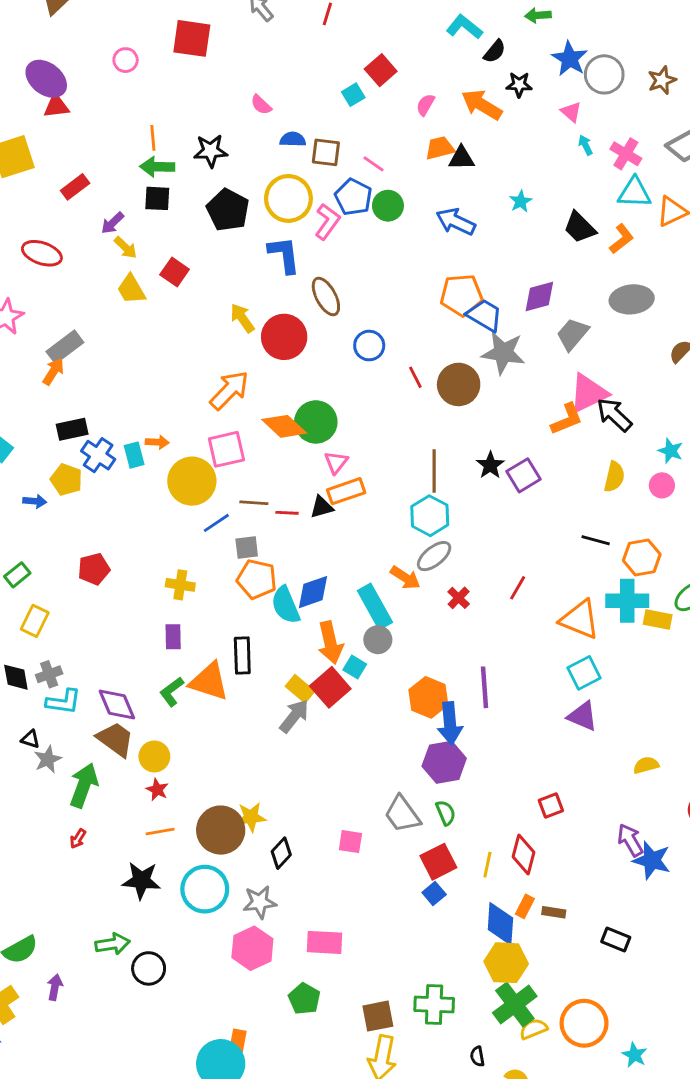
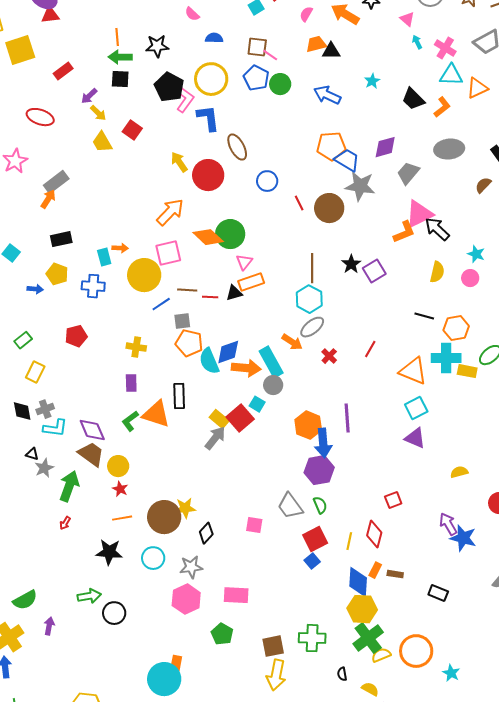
brown square: (326, 152) -> (257, 47), moved
pink L-shape: (327, 222) -> (185, 100), moved
blue cross: (98, 455) -> (93, 286), moved, turned -30
orange arrow: (330, 643) -> (246, 368), moved, turned -72
cyan circle: (205, 889) -> (153, 558), size x0.7

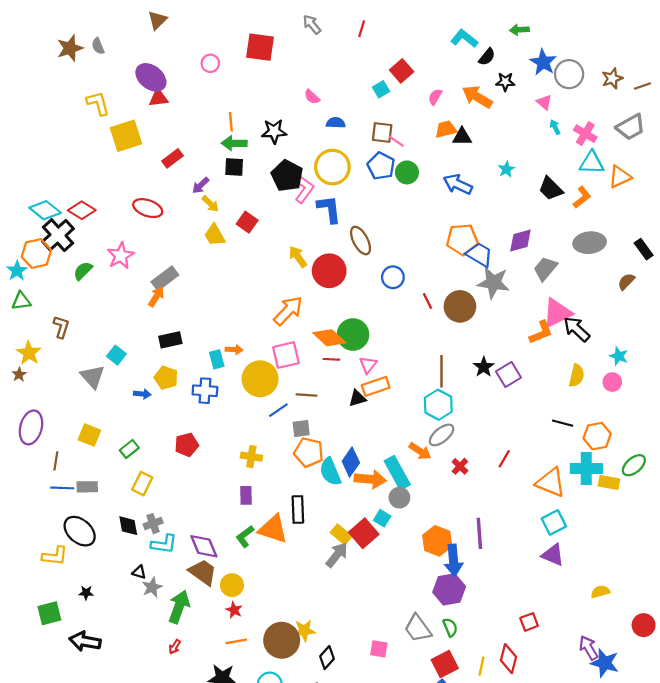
red line: (210, 297) -> (331, 359), moved
blue diamond: (228, 352) -> (351, 462), turned -36

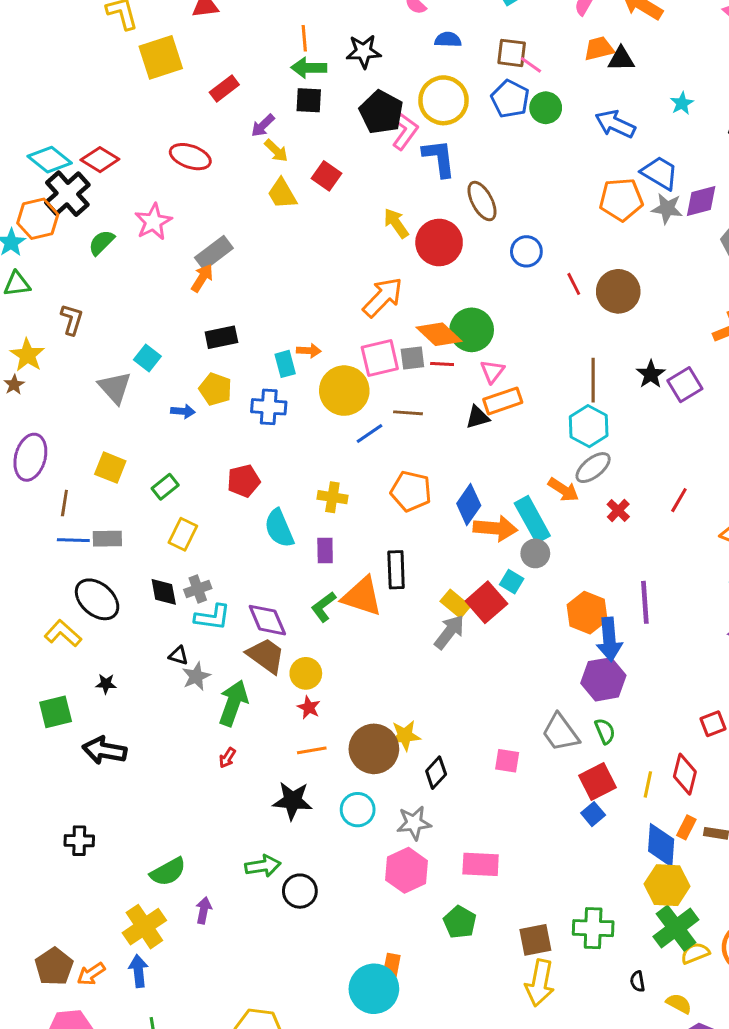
blue trapezoid: (479, 255) -> (660, 173), moved
gray star: (493, 283) -> (667, 208), moved, size x0.7
gray square: (301, 428) -> (412, 358), moved
cyan semicircle: (330, 472) -> (279, 528), moved
yellow L-shape: (55, 556) -> (63, 633), turned -144

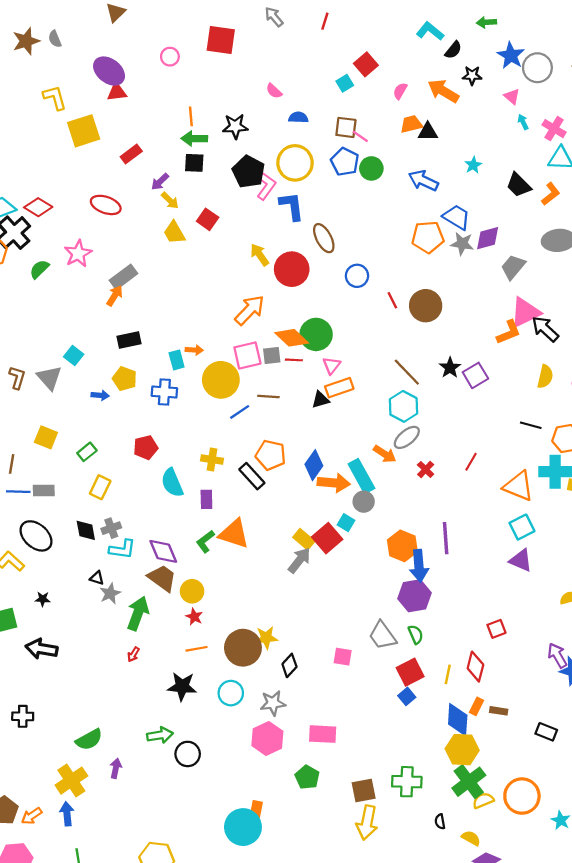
brown L-shape: (72, 319) -> (17, 378), moved
brown line: (593, 380) -> (407, 372), turned -44
black rectangle: (396, 570) -> (252, 476), moved, turned -40

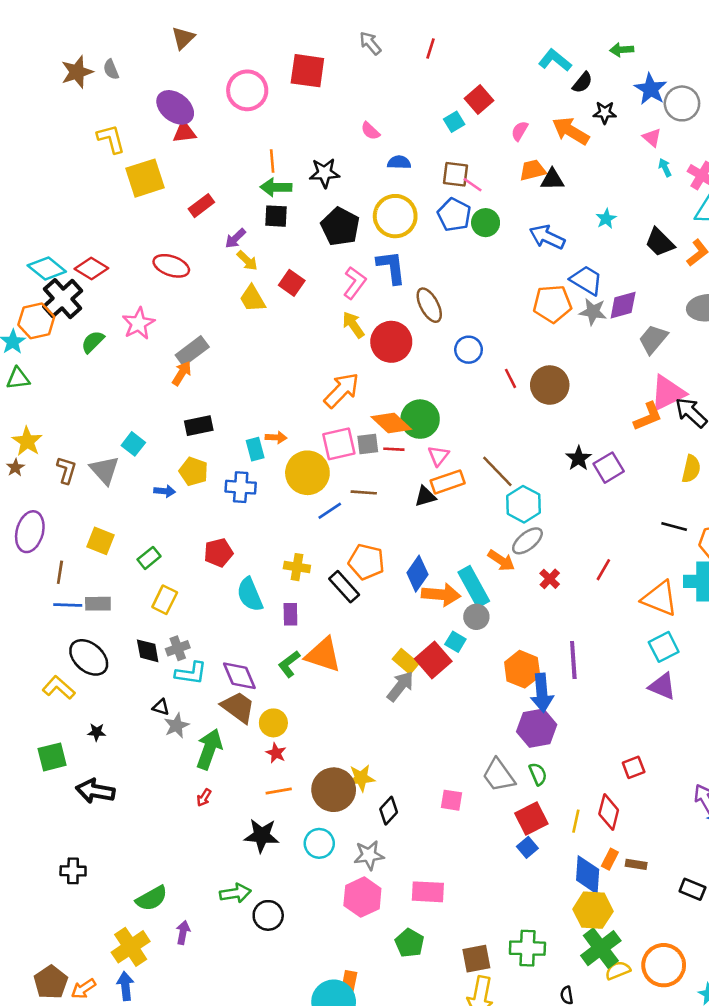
pink circle: (170, 57) -> (247, 90), size x1.8
pink L-shape: (266, 186) -> (355, 283), moved
brown line: (407, 372) -> (497, 471), moved

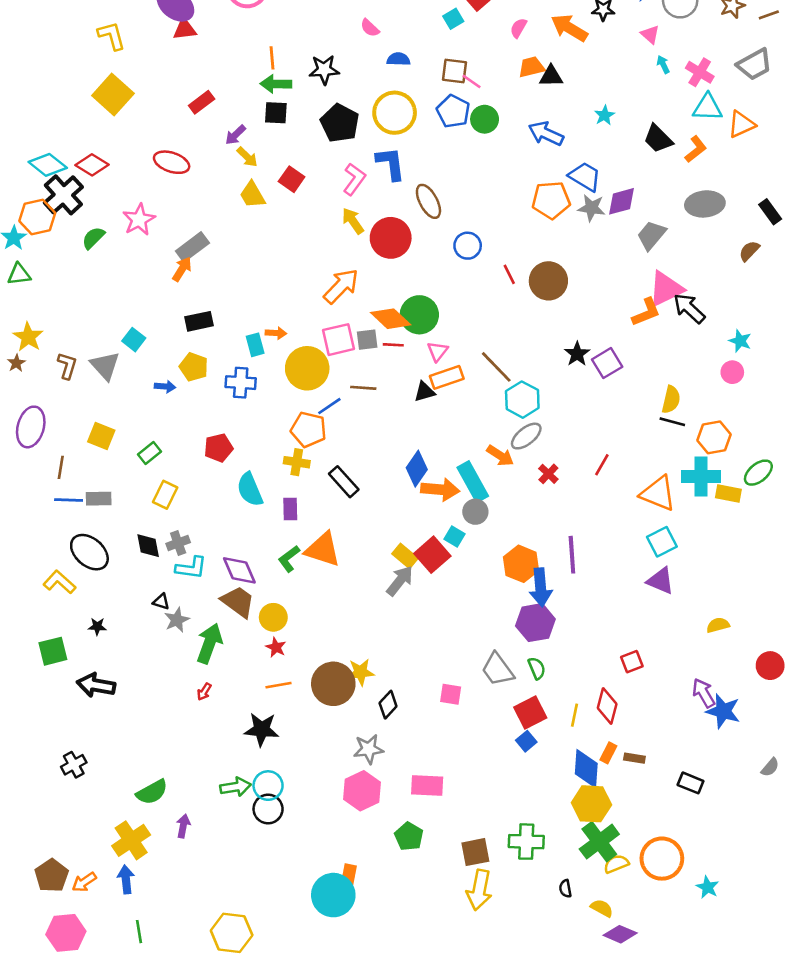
yellow square: (145, 178) -> (113, 94), moved, turned -30
yellow semicircle: (691, 469) -> (671, 400), moved
orange pentagon: (366, 562) -> (308, 430), moved
cyan circle: (319, 843) -> (268, 786), moved
black cross: (73, 871) -> (74, 765), turned -30

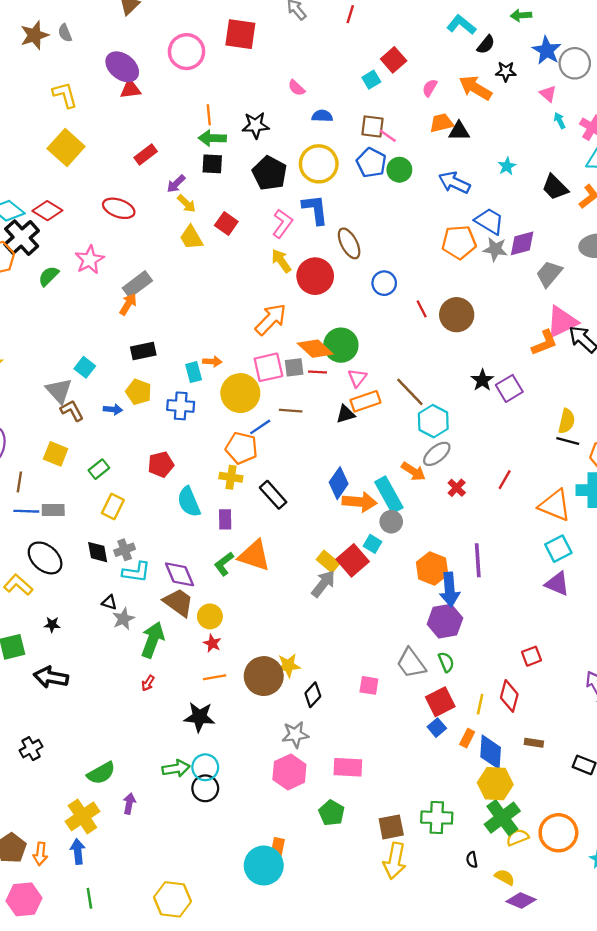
brown L-shape: (67, 366) -> (72, 411), moved, turned -45
orange rectangle: (608, 753) -> (467, 738), moved
orange arrow: (84, 882) -> (40, 854), turned -50

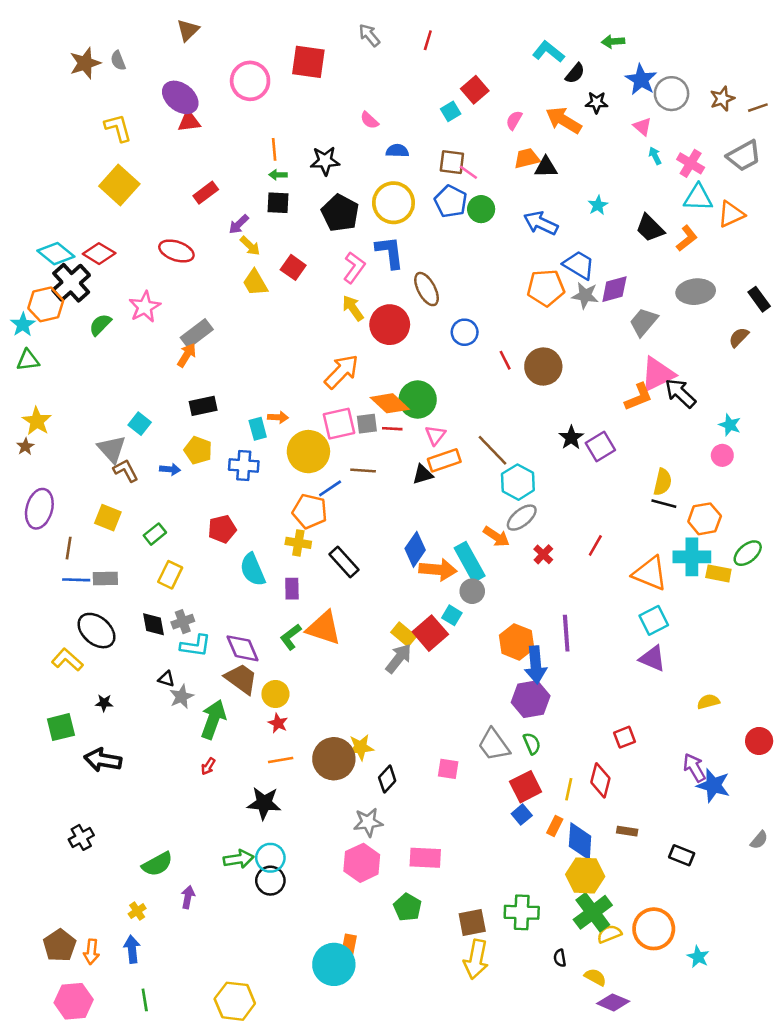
green arrow: (212, 138) -> (278, 175), size x0.6
yellow cross: (82, 816) -> (137, 911), size x0.5

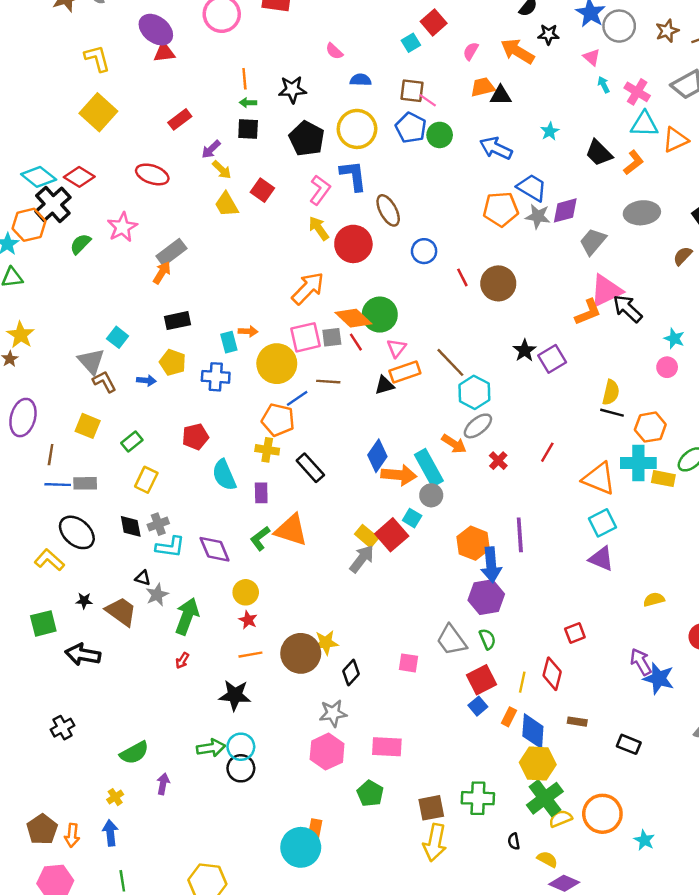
red line: (392, 429) -> (356, 342), turned 54
brown trapezoid: (241, 679) -> (121, 611), moved

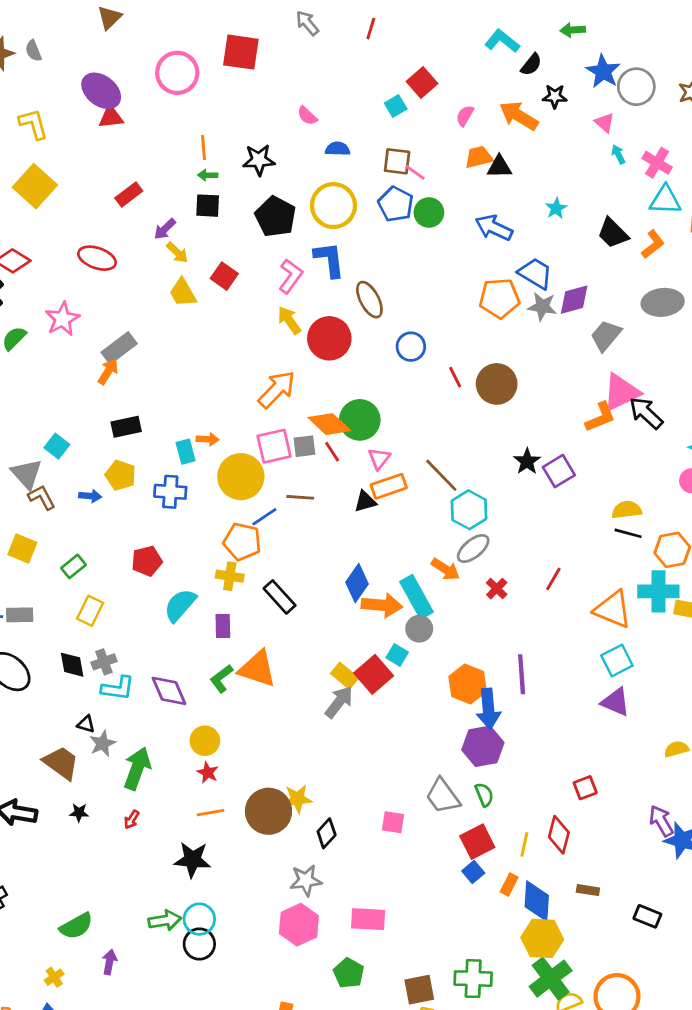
yellow semicircle: (611, 392) -> (627, 510), turned -110
cyan semicircle: (224, 475) -> (180, 605), turned 64
black star: (84, 601) -> (79, 813), moved

